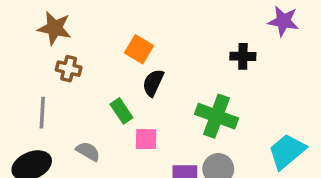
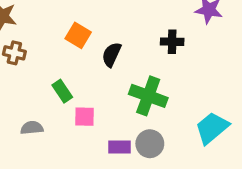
black semicircle: (153, 83) -> (112, 54), moved
gray semicircle: (88, 151) -> (32, 128), turned -35

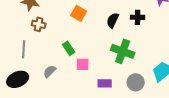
black semicircle: (112, 54) -> (113, 20), moved
gray semicircle: (32, 128) -> (50, 71), turned -40
gray circle: (150, 144) -> (136, 82), moved

